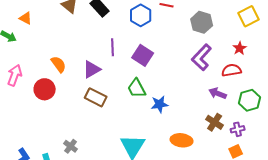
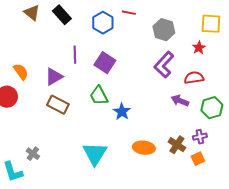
yellow square: (249, 16) -> (211, 24), turned 30
red star: (240, 48) -> (199, 48), moved
blue star: (160, 104) -> (122, 112), turned -30
brown cross: (215, 122) -> (177, 145), moved

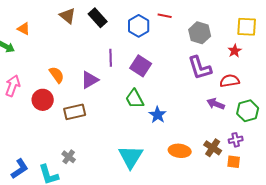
purple L-shape: (164, 65) -> (200, 68), turned -60
brown rectangle: (58, 105) -> (75, 112), moved, turned -40
orange square: (198, 159) -> (234, 162), turned 32

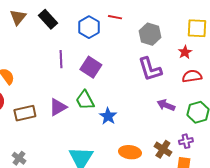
brown triangle: (68, 16) -> (18, 17), turned 30
purple triangle: (90, 80) -> (58, 107), moved
red semicircle: (230, 81) -> (192, 76), moved

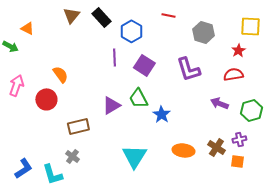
blue hexagon: (89, 27) -> (131, 31), moved
purple L-shape: (150, 69) -> (188, 69), moved
red semicircle: (192, 76) -> (233, 74), moved
brown rectangle: (25, 113) -> (78, 126), moved

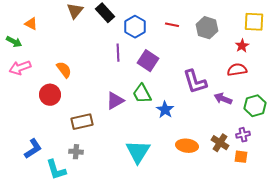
red line: (168, 15) -> (172, 25), moved
purple L-shape: (188, 69) -> (195, 82), moved
pink arrow: (16, 85) -> (20, 68), moved, turned -130
gray cross: (72, 156) -> (76, 152), turned -32
blue L-shape: (23, 168) -> (33, 149), moved

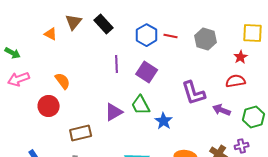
orange triangle: (31, 24) -> (51, 34), moved
blue hexagon: (135, 27) -> (147, 35), moved

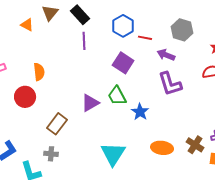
red line: (171, 36) -> (145, 38), moved
purple line: (117, 64) -> (84, 41), moved
orange semicircle: (63, 81) -> (39, 72), turned 30
purple arrow: (222, 110) -> (166, 55), moved
brown rectangle: (81, 133) -> (57, 124), turned -40

